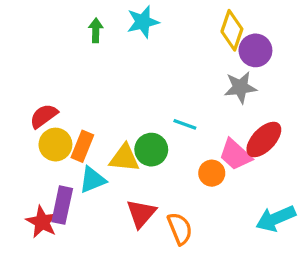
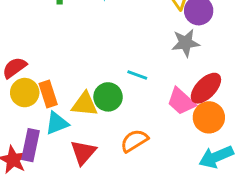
orange rectangle: (82, 146) -> (48, 94), turned -40
orange circle: (212, 173) -> (209, 117), moved, size x1.4
red triangle: (141, 213) -> (83, 152), moved
orange semicircle: (180, 229) -> (134, 141), moved, turned -100

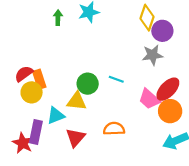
orange rectangle: (48, 94) -> (39, 79), moved
green circle: (108, 97) -> (88, 84), moved
orange semicircle: (134, 141) -> (114, 129), turned 30

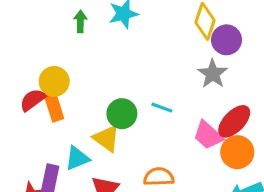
gray star: (152, 55) -> (213, 74), turned -30
yellow circle: (32, 92) -> (54, 81), moved
yellow triangle: (77, 101) -> (106, 138), turned 30

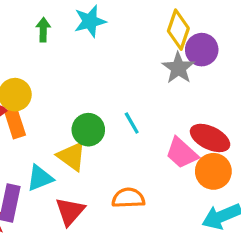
gray star: (213, 74) -> (178, 68), moved
cyan line: (162, 108) -> (132, 123), turned 40
red ellipse: (234, 121) -> (210, 138), turned 72

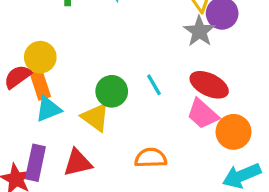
red ellipse: (210, 138) -> (209, 85), moved
cyan triangle: (40, 178) -> (48, 109), moved
red triangle: (70, 211) -> (78, 163), moved, turned 36

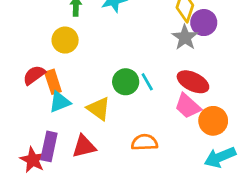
yellow circle: (40, 57) -> (65, 40), moved
green circle: (112, 91) -> (126, 82), moved

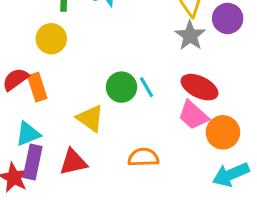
purple circle: (204, 23) -> (228, 18), moved
cyan triangle: (60, 102) -> (28, 134), moved

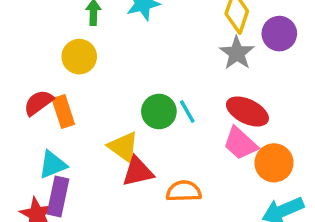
red triangle: (73, 162) -> (138, 172), moved

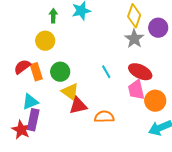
green circle: (159, 111) -> (60, 72), moved
pink trapezoid: (240, 143) -> (136, 90), turned 35

